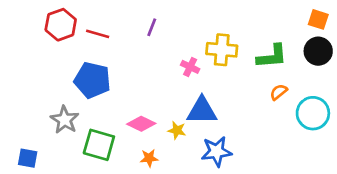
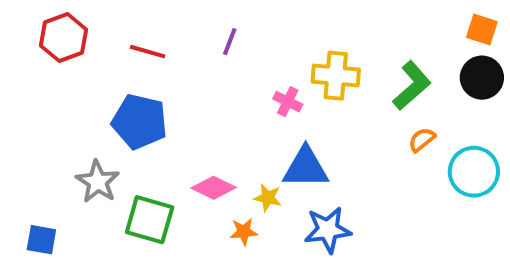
red hexagon: (61, 25) -> (64, 38), moved
green L-shape: (272, 56) -> (412, 86), turned -36
orange star: (149, 158) -> (244, 232), moved

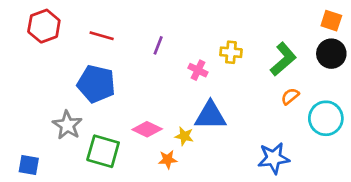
purple line: (230, 42) -> (158, 45), moved
yellow cross: (336, 76) -> (231, 52), size x0.7
blue star: (328, 230) -> (274, 158), moved

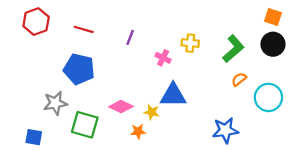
gray star: (67, 125) -> (55, 103), turned 30
blue square: (29, 165) -> (34, 137), moved

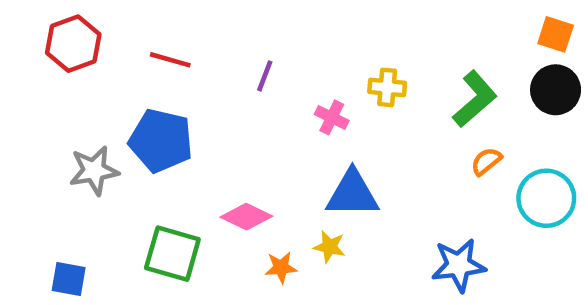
gray star: (55, 103) -> (94, 171), moved
yellow star: (152, 112) -> (329, 247), moved

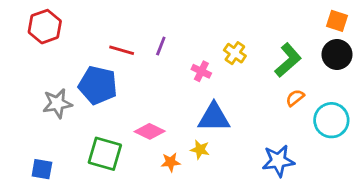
red line: (170, 60) -> (122, 50), moved
yellow cross: (387, 87) -> (235, 53), turned 30

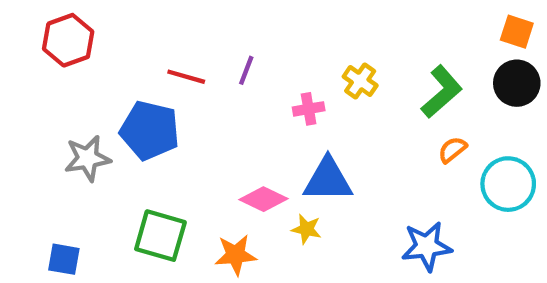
pink cross: (201, 71) -> (309, 109), turned -36
pink diamond: (150, 131) -> (263, 199), moved
orange star: (171, 162) -> (236, 255), moved, size x1.4

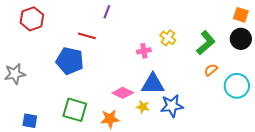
purple line: (246, 70) -> (107, 12), moved
gray star: (87, 158) -> (15, 74), moved
blue star: (427, 246) -> (172, 106), moved

